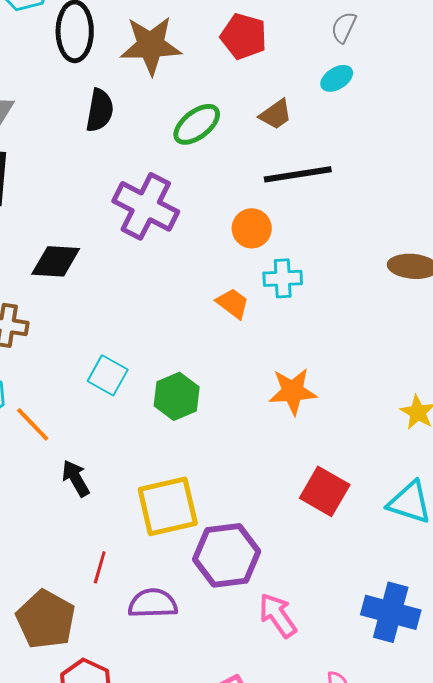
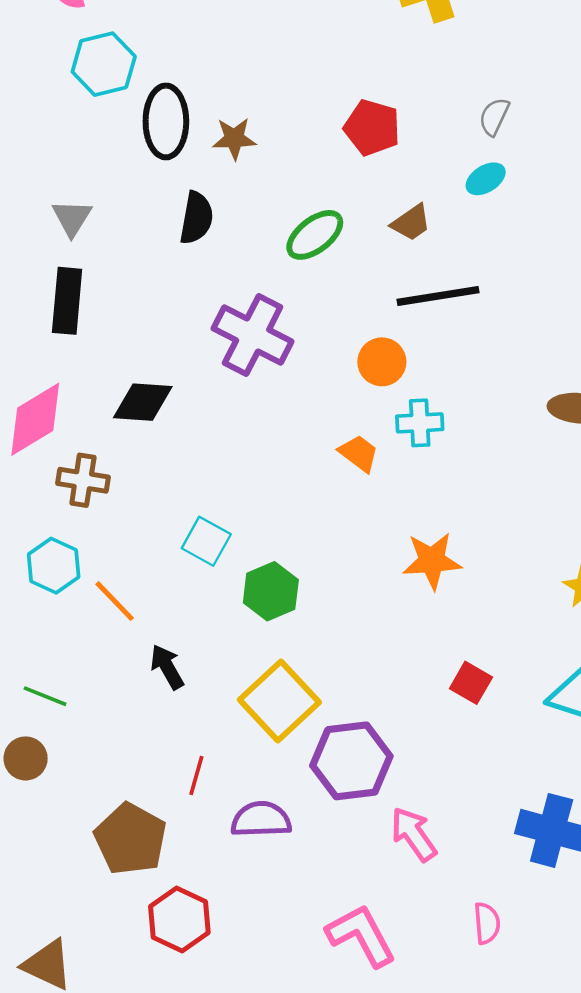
brown star: (151, 45) -> (234, 139), moved, size x0.6
green hexagon: (177, 396) -> (271, 591), moved
red square: (325, 491) -> (471, 683), size x0.7
yellow square: (168, 506) -> (279, 701), turned -30

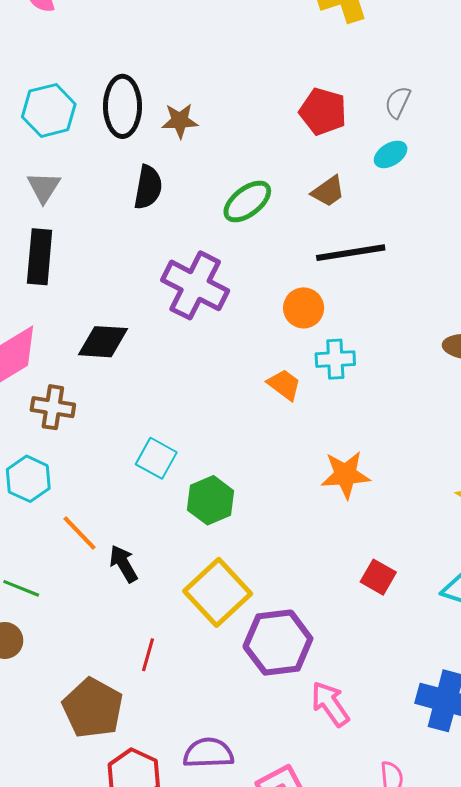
cyan hexagon: (104, 64) -> (49, 110), moved
red pentagon: (372, 128) -> (323, 111), moved
orange line: (115, 601) -> (79, 533), moved
purple semicircle: (261, 819) -> (208, 753), moved

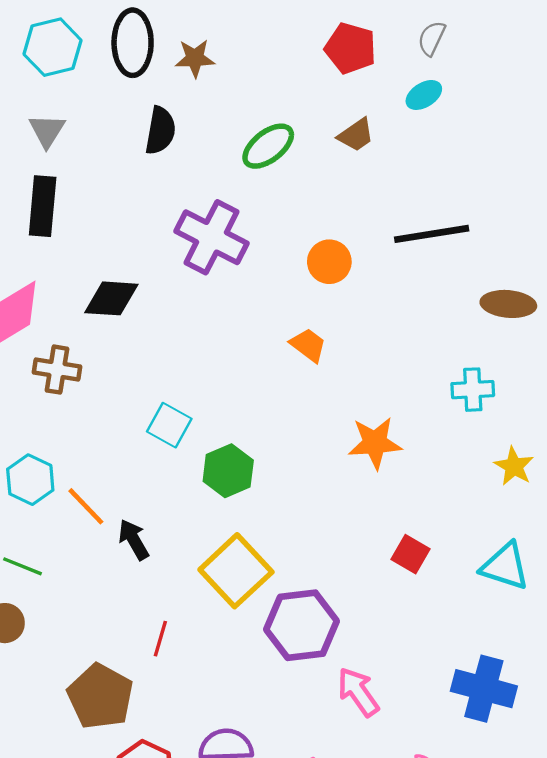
black line: (351, 253) -> (432, 234), moved
cyan cross: (335, 359) -> (473, 390), moved
cyan hexagon: (28, 479) -> (30, 480), moved

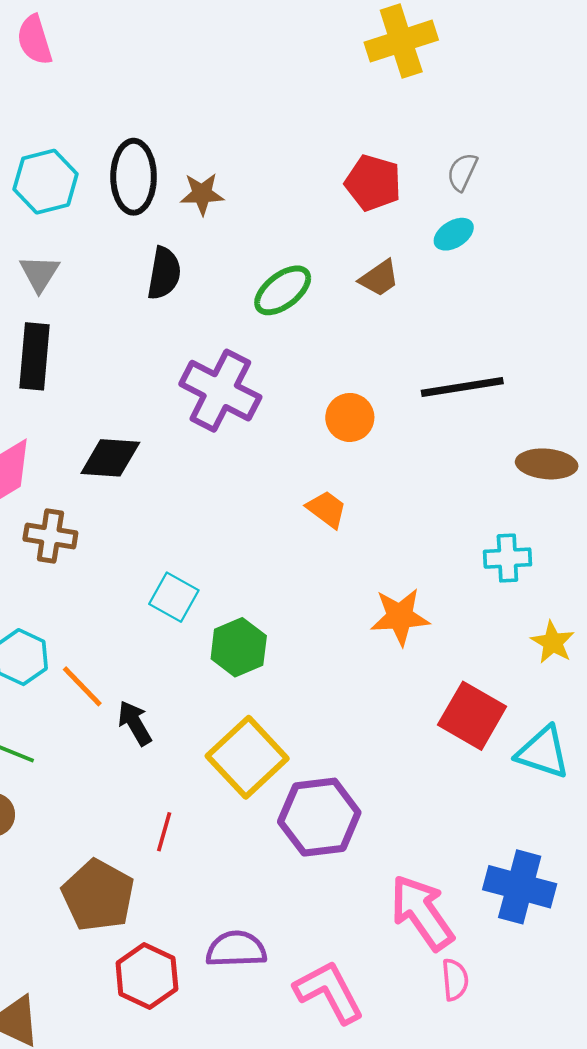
red square: (410, 554) -> (472, 716), moved, size x1.6
pink arrow: (358, 692) -> (422, 912), moved, size x1.4

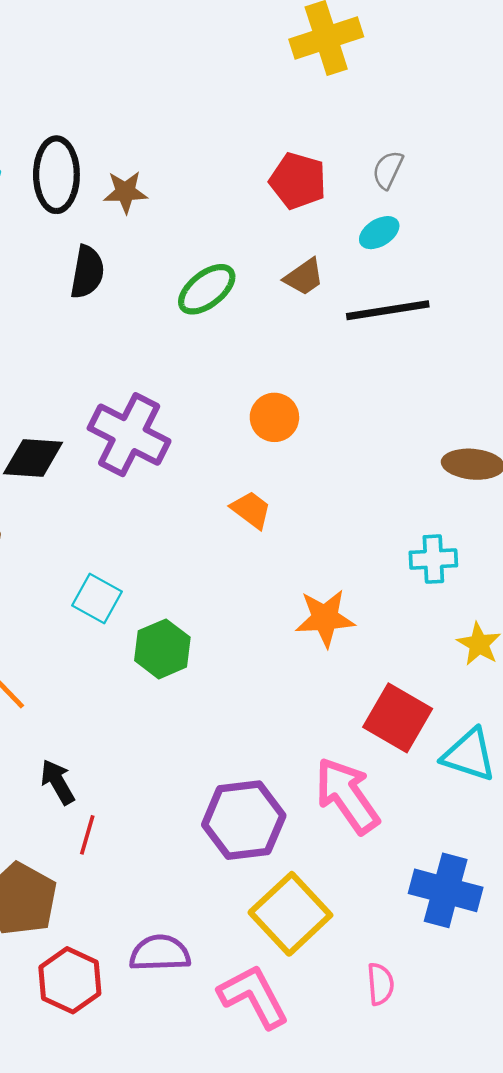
black line: (462, 387) -> (388, 310), moved
purple cross: (220, 391) -> (129, 435), moved
black arrow: (135, 723) -> (58, 782), moved
yellow square: (247, 757) -> (290, 914), moved
pink arrow: (422, 912) -> (347, 796), moved

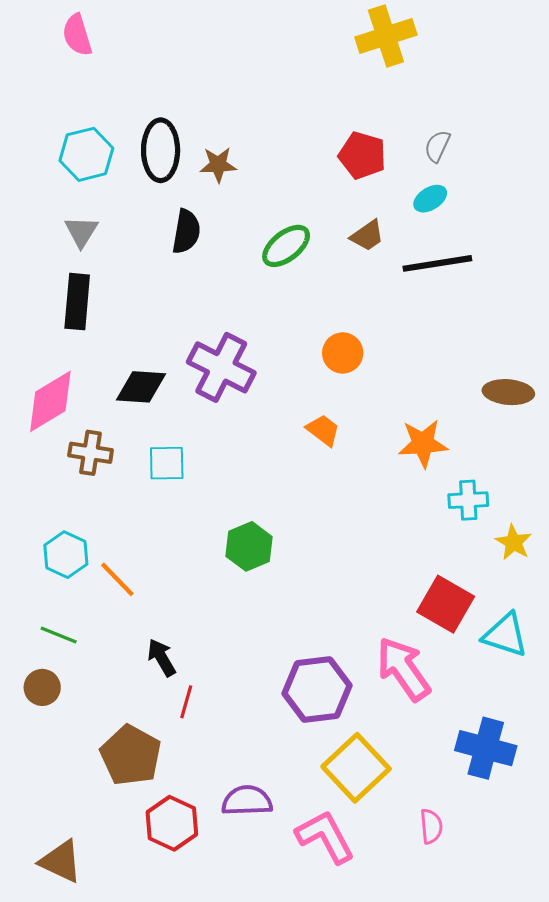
cyan cross: (433, 559) -> (468, 500), moved
cyan square: (97, 598) -> (167, 463), moved, turned -30
orange star: (325, 618) -> (423, 444), moved

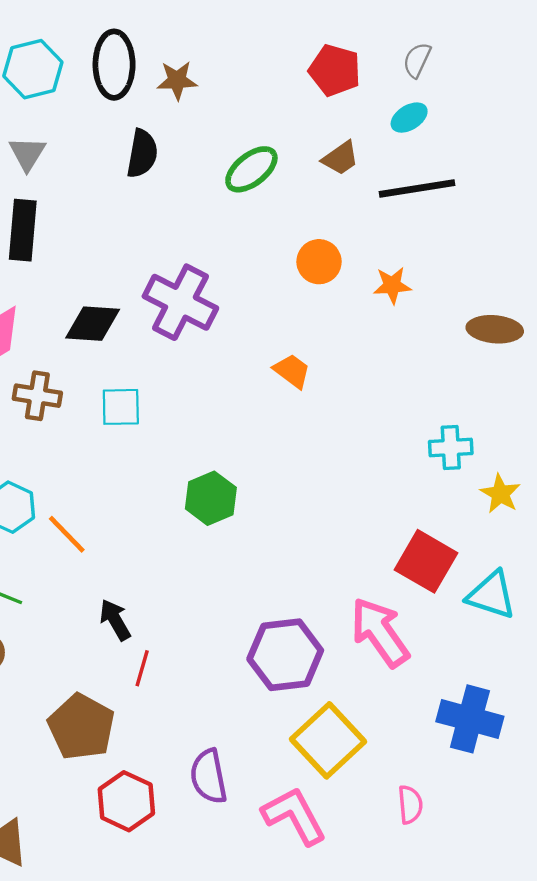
orange circle: (343, 353) -> (319, 262), moved
orange star: (423, 444) -> (392, 285), moved, size x0.7
purple semicircle: (247, 801) -> (209, 776), turned -99

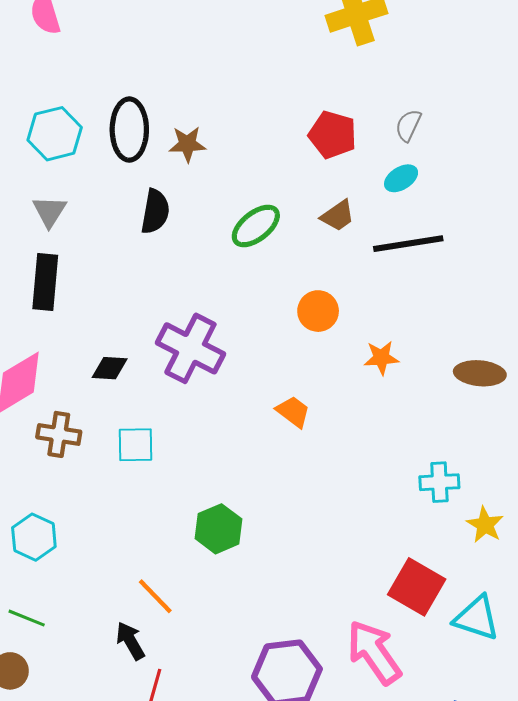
orange star: (392, 285) -> (381, 358), moved
black diamond: (93, 324) -> (110, 368), size x0.7
orange line: (67, 534) -> (155, 596), moved

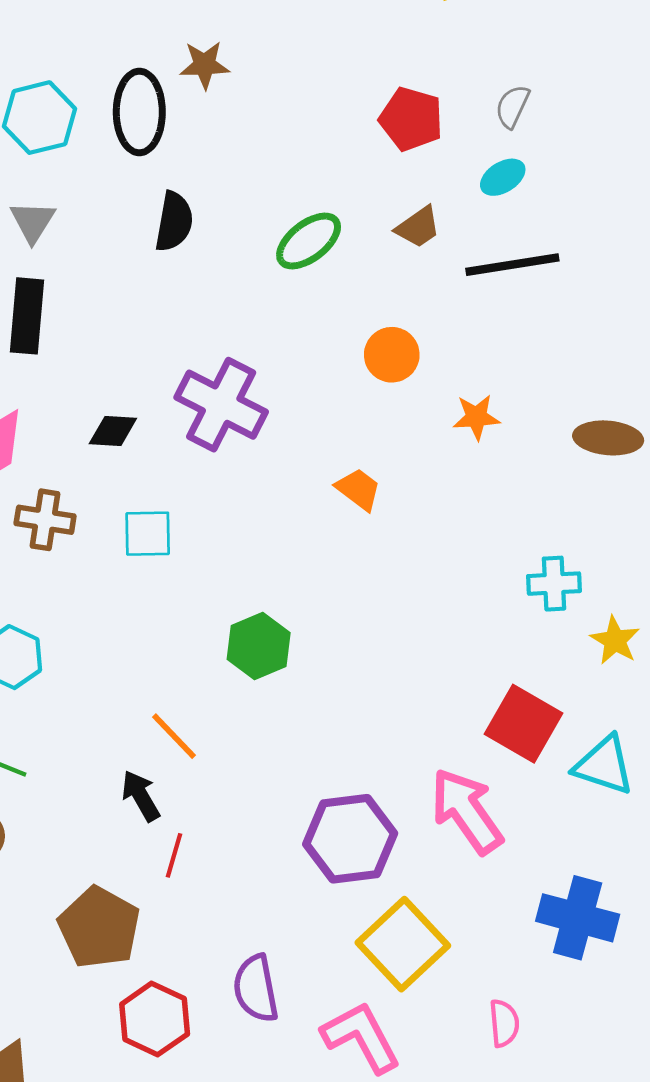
brown star: (187, 144) -> (205, 65), moved

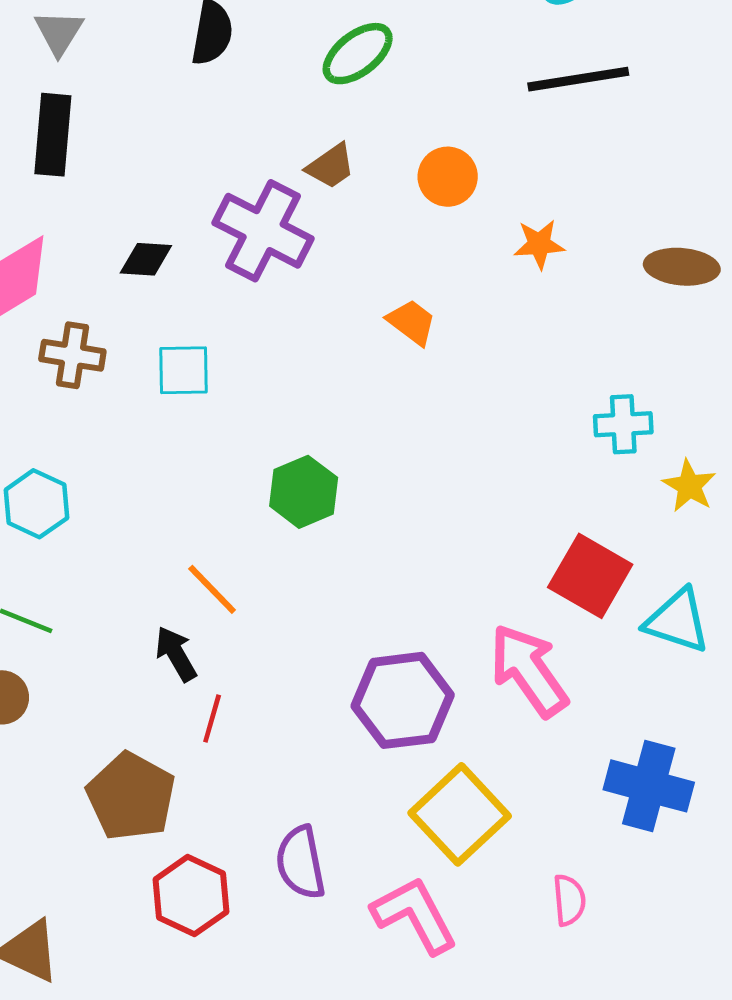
brown trapezoid: (418, 227) -> (331, 166), moved

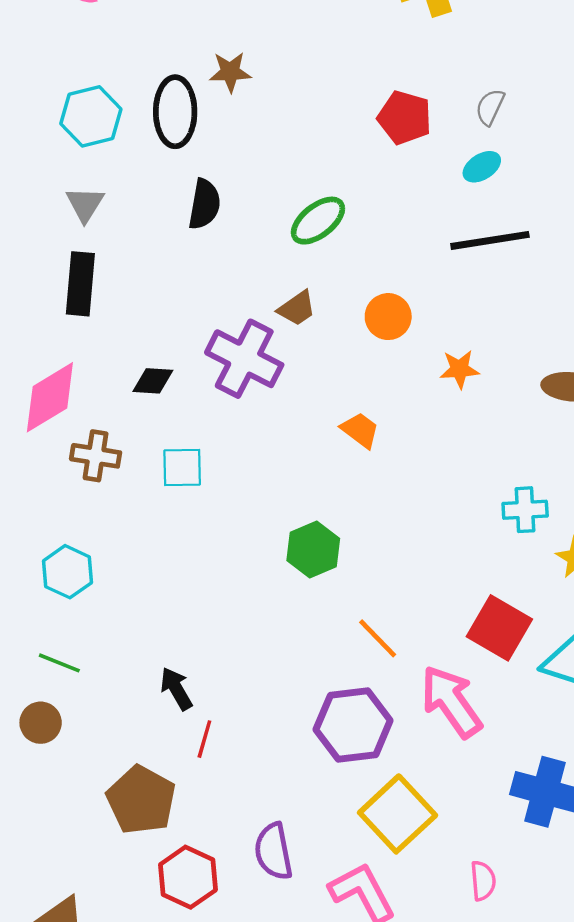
green hexagon: (304, 492) -> (313, 549), moved
orange line: (212, 589) -> (378, 638), moved

